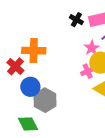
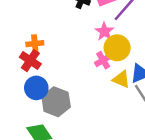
orange cross: (34, 51) -> (35, 44), size x0.6
red cross: (15, 66) -> (30, 61), moved

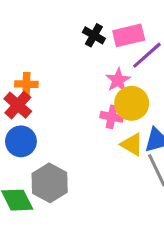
pink cross: (103, 60) -> (112, 117), turned 35
gray hexagon: (56, 102) -> (50, 183), moved

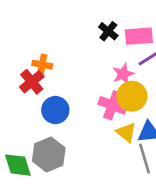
pink cross: (112, 117) -> (112, 105), size x1.4
blue circle: (21, 141) -> (55, 110), moved

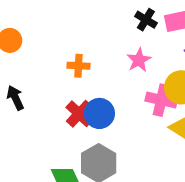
pink star: (123, 74) -> (139, 60), moved
red cross: (32, 82) -> (79, 114), moved

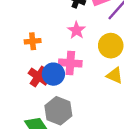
pink cross: (161, 100) -> (70, 63), moved

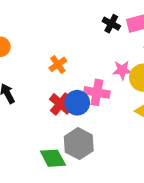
pink star: (76, 30) -> (122, 70), moved, turned 30
orange cross: (33, 41) -> (58, 64), turned -35

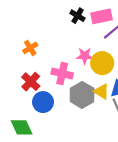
blue circle: (77, 103) -> (43, 102), moved
gray hexagon: (79, 144) -> (82, 95), moved

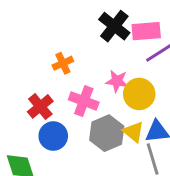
black cross: (78, 16) -> (114, 26), size x1.5
orange cross: (30, 48) -> (63, 63), moved

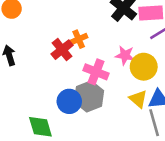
red cross: (40, 106) -> (62, 50), moved
gray hexagon: (107, 133) -> (89, 96), moved

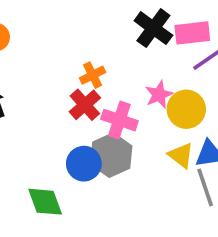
red cross: (62, 50) -> (85, 105), moved
pink star: (125, 55) -> (159, 95), turned -30

